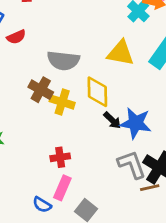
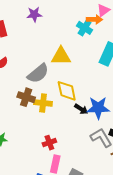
yellow triangle: (121, 53) -> (61, 56), moved
gray semicircle: (63, 61) -> (38, 73), turned -35

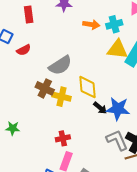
orange arrow: (94, 19) -> (91, 24), moved
cyan cross: (84, 28) -> (114, 24), turned 35
yellow triangle: (61, 56) -> (117, 49), moved

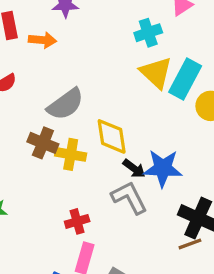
orange arrow: (91, 24) -> (42, 40), moved
yellow triangle: (117, 49) -> (156, 73), turned 40
gray L-shape: (117, 140) -> (129, 198), moved

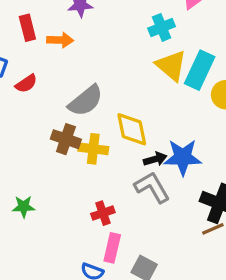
black arrow: (134, 169) -> (155, 159), turned -50

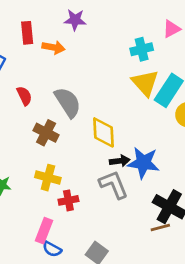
red semicircle: (26, 84) -> (24, 96), moved, turned -90
gray semicircle: (86, 101) -> (68, 102), turned -92
yellow cross: (93, 149) -> (48, 178), moved
pink rectangle: (112, 248) -> (44, 231), moved

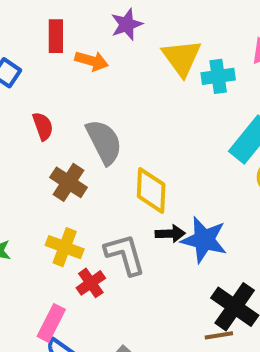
purple star: (75, 20) -> (127, 24), turned -30
yellow triangle: (145, 83) -> (182, 58), moved
gray L-shape: (114, 185) -> (125, 254), moved
red cross: (68, 200) -> (91, 283), turned -30

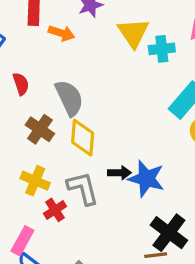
yellow diamond: (151, 190) -> (83, 138), moved

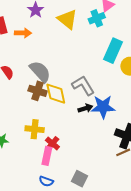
cyan cross: (162, 49) -> (97, 18), moved
brown cross: (40, 129) -> (38, 91), moved
gray L-shape: (83, 188) -> (83, 85), moved
pink rectangle: (22, 241) -> (47, 156), moved

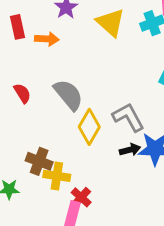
brown cross: (38, 91) -> (39, 161), moved
yellow diamond: (56, 94) -> (89, 127), turned 40

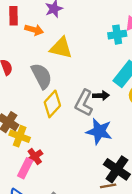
yellow triangle: (111, 23) -> (61, 48), moved, turned -40
gray L-shape: (128, 117) -> (84, 103), turned -136
black arrow: (130, 150) -> (101, 96), moved

